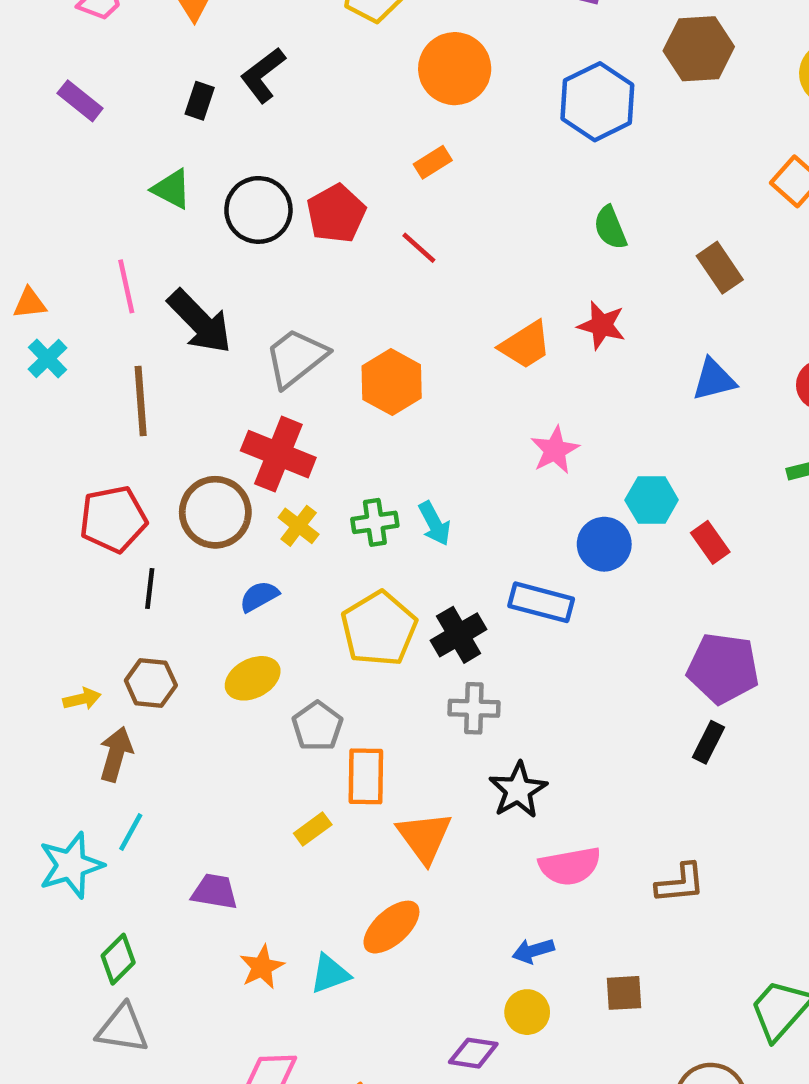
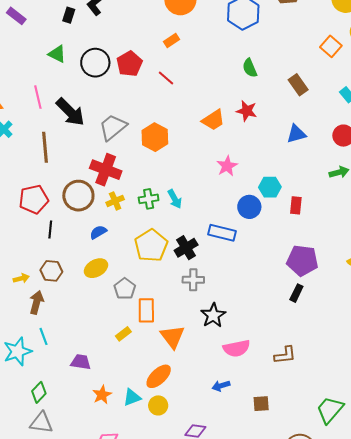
yellow cross: (299, 526) -> (115, 201), turned 30
red rectangle: (710, 542) -> (296, 205), turned 42
cyan line: (131, 832) -> (44, 336), turned -48
yellow circle: (527, 1012) -> (158, 405), moved

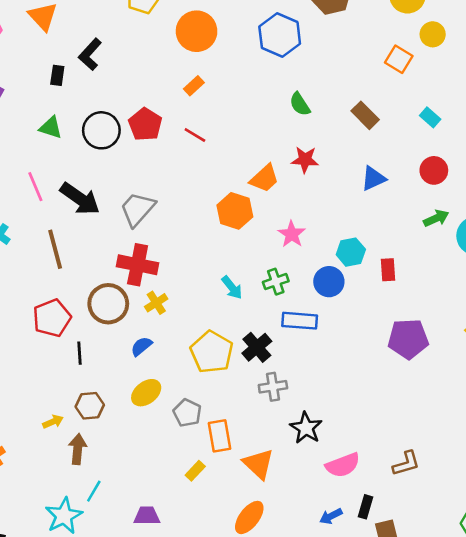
orange hexagon: (155, 137) -> (235, 211), moved
green cross: (149, 199) -> (276, 282), moved
black rectangle: (296, 293) -> (365, 507), moved
cyan line: (44, 336) -> (94, 491), turned 60

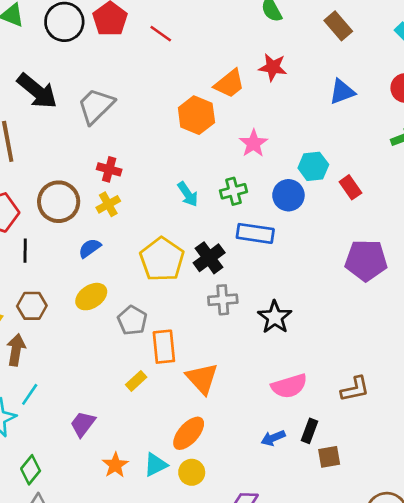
red cross: (138, 265) -> (109, 169), moved, size x0.6
red rectangle: (388, 270) -> (350, 187), turned -35
black star: (306, 428) -> (275, 317), moved
purple trapezoid: (147, 516) -> (83, 424), turned -56

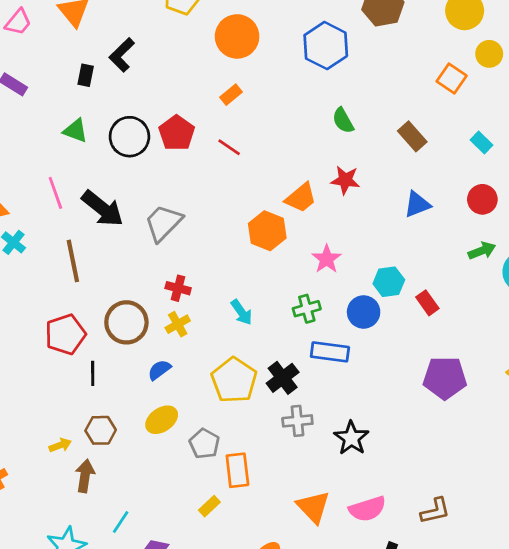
cyan arrow: (188, 194) -> (242, 312), moved
orange triangle: (202, 379) -> (313, 507), moved
cyan line: (30, 394) -> (121, 522), moved

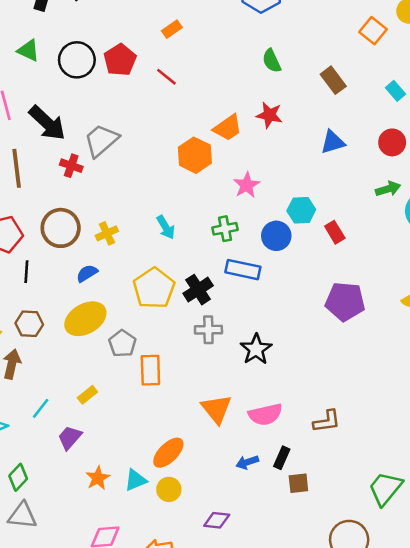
red cross: (178, 288) -> (71, 166), moved
yellow ellipse: (162, 420) -> (85, 319), size x1.4
yellow rectangle: (209, 506) -> (87, 395), moved

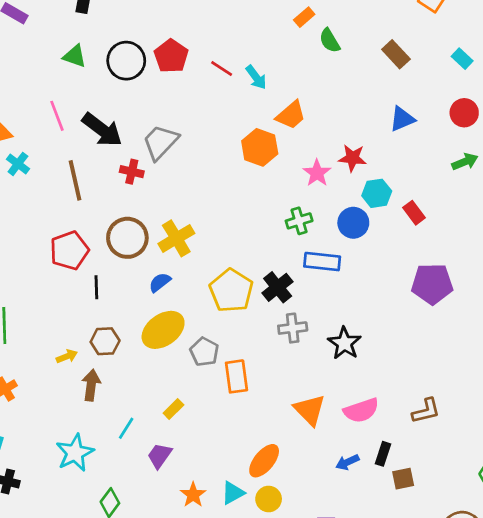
orange rectangle: (172, 29) -> (304, 17), moved
red star: (269, 115) -> (352, 158), moved
cyan arrow: (166, 227) -> (256, 77), moved
yellow cross: (107, 233) -> (176, 238), size x1.5

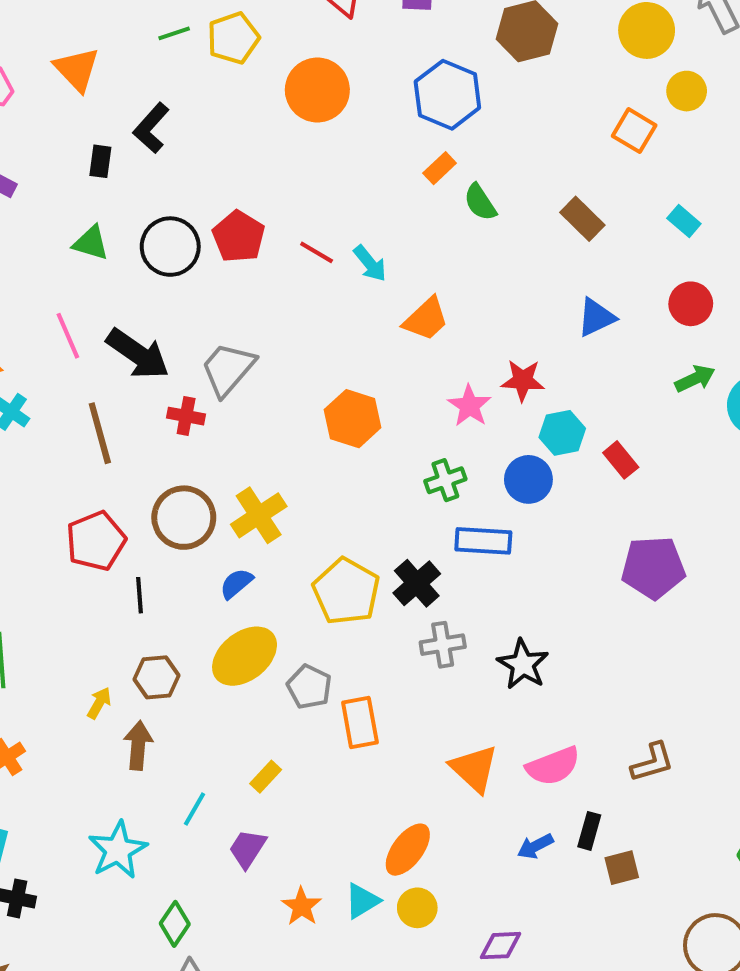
orange hexagon: (260, 147) -> (353, 419), moved
yellow arrow: (67, 356) -> (99, 703), turned -36

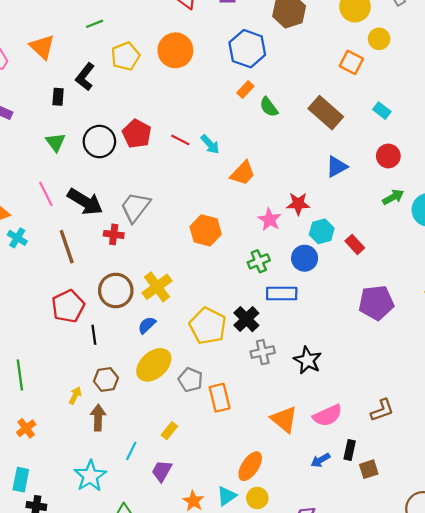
yellow pentagon: (233, 38) -> (125, 56), moved
brown rectangle: (582, 219) -> (326, 113), size x1.4
green triangle: (91, 243) -> (56, 142), turned 40

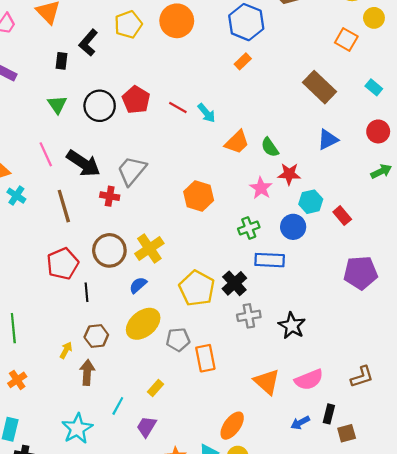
green semicircle: (269, 107) -> (270, 147), moved
gray pentagon: (190, 380) -> (178, 340), turned -30

